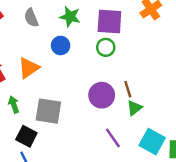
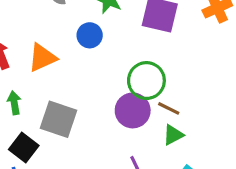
green circle: (106, 47) -> (146, 81), moved, size x1.5
brown line: (128, 89) -> (169, 108), turned -56

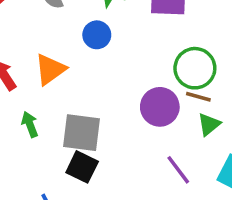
green circle: (146, 81) -> (195, 68), moved
black square: (24, 148) -> (82, 167), moved

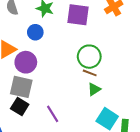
purple circle: (160, 107) -> (26, 62), moved
purple line: (178, 170) -> (53, 114), moved

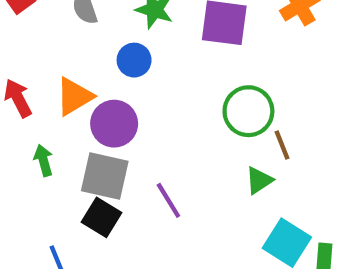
brown line: (90, 73) -> (282, 145), moved, turned 48
purple line: (53, 114) -> (168, 200), moved

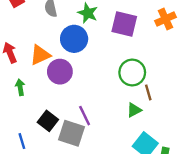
blue circle: (134, 60) -> (74, 39), size x1.5
gray square: (105, 176) -> (71, 133), moved

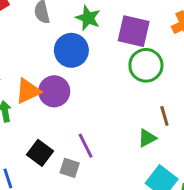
orange triangle: (40, 55) -> (28, 91), moved
green circle: (132, 73) -> (146, 65), moved
gray square: (71, 133) -> (70, 168), size x0.6

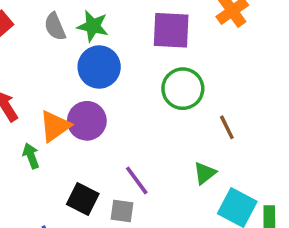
green star: (88, 18) -> (93, 26), moved
green circle: (146, 65) -> (183, 89), moved
green triangle: (147, 138) -> (205, 173), moved

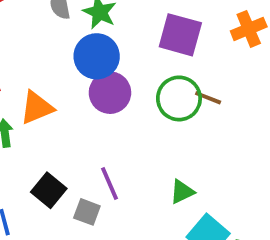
purple circle: (87, 121) -> (110, 93), moved
brown line: (227, 127) -> (208, 98), moved, turned -55

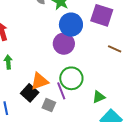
blue circle: (97, 56) -> (71, 25), moved
green circle: (179, 98) -> (71, 78), moved
orange triangle: (37, 108) -> (40, 81), moved

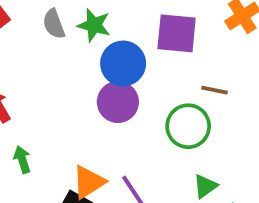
green circle: (71, 78) -> (188, 126), moved

